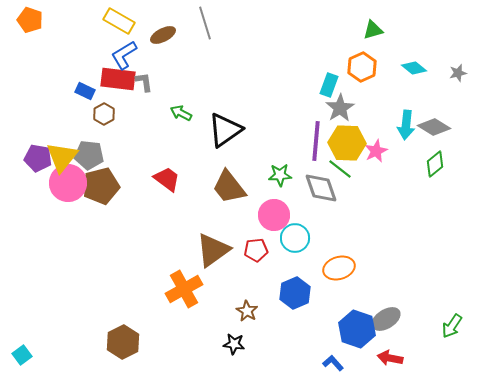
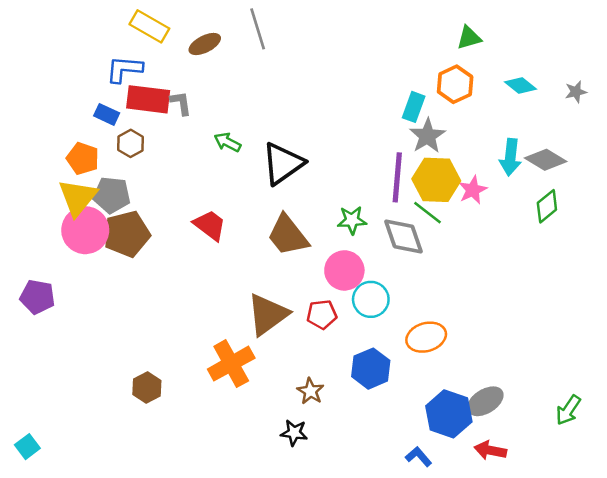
orange pentagon: (30, 20) -> (83, 158), moved
blue L-shape: (124, 55) -> (124, 69), moved, turned 36
purple pentagon: (38, 158) -> (37, 297), moved
brown hexagon: (123, 342) -> (147, 387), moved, size x0.7

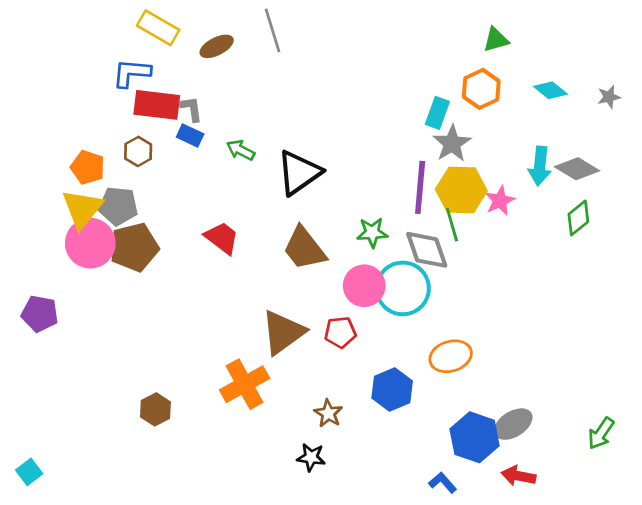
blue rectangle: (107, 114) -> (190, 135), moved
green line: (427, 213) -> (452, 225), turned 36
cyan circle: (371, 299) -> (403, 288), moved, size x1.4

